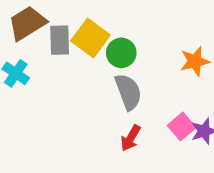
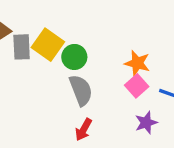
orange star: (195, 61) -> (137, 63), turned 30
pink square: (182, 127) -> (137, 86), moved

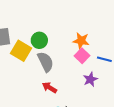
yellow square: (48, 45) -> (21, 51), moved
red arrow: (84, 130) -> (50, 88), turned 96

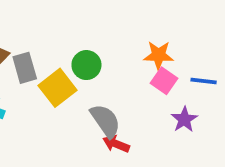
yellow square: (21, 51) -> (58, 88), turned 30
gray semicircle: (46, 62) -> (105, 121), moved

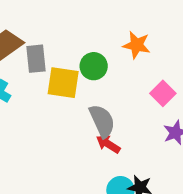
orange star: (159, 55) -> (137, 45), moved
yellow square: (58, 88) -> (63, 83), turned 36

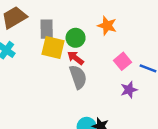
gray rectangle: (36, 59) -> (47, 29), moved
red arrow: (108, 144) -> (75, 58), moved

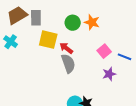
gray rectangle: (47, 29) -> (36, 18), moved
green circle: (76, 38) -> (73, 23), moved

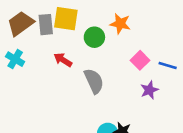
green circle: (73, 23) -> (94, 37), moved
yellow square: (48, 40) -> (66, 19), moved
red arrow: (66, 48) -> (63, 60), moved

